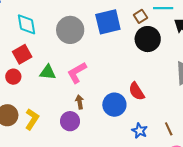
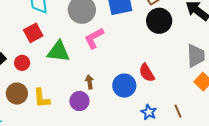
green triangle: (48, 72) -> (58, 52), size x1.4
pink L-shape: (77, 73) -> (94, 38), moved
red circle: (13, 77) -> (22, 63), moved
yellow L-shape: (32, 119) -> (42, 98), turned 140

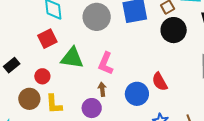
pink L-shape: (94, 38) -> (106, 63), moved, turned -40
red circle: (22, 63) -> (42, 76), moved

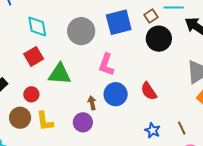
pink L-shape: (106, 63) -> (106, 65), moved
blue circle: (137, 94) -> (116, 94), moved

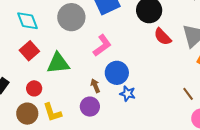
pink L-shape: (106, 65) -> (102, 45), turned -135
red semicircle: (149, 91) -> (163, 37), moved
blue star: (153, 130) -> (128, 94), moved

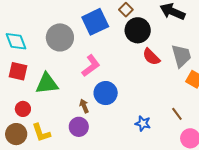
red square: (29, 51) -> (18, 71), turned -36
blue star: (128, 94) -> (143, 123), moved

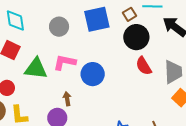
gray circle: (60, 37) -> (59, 27), size x0.7
pink L-shape: (91, 66) -> (65, 62), moved, turned -145
blue circle: (106, 93) -> (93, 74), moved

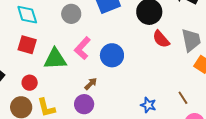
pink L-shape: (65, 62) -> (82, 48), turned -50
brown arrow: (67, 99) -> (91, 84), turned 64

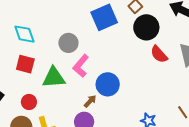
gray circle: (71, 14) -> (68, 43), moved
blue circle: (112, 55) -> (108, 84), moved

